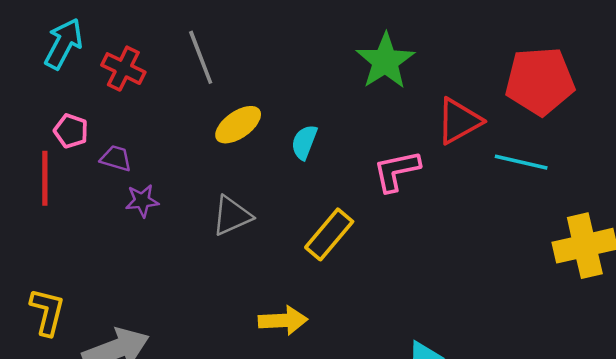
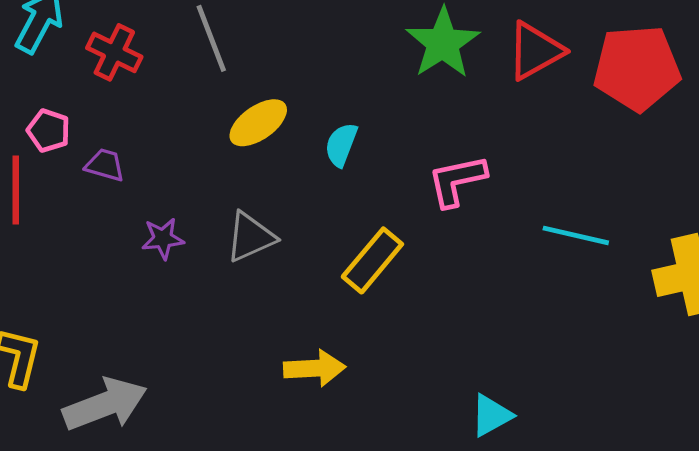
red triangle: (459, 121) -> (535, 51), moved
cyan line: (521, 162) -> (576, 235), moved
purple star: (142, 201) -> (163, 239), moved

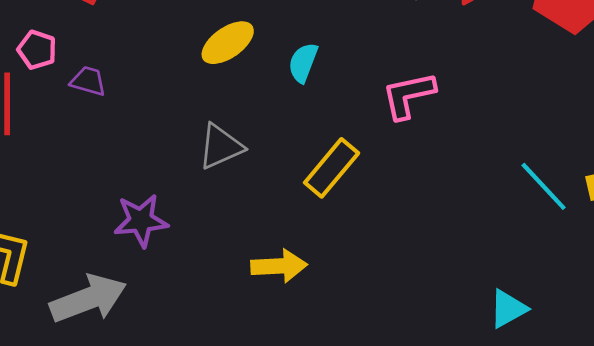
cyan line: (576, 235) -> (544, 186), moved, turned 34
purple star: (163, 239) -> (141, 221), moved, size x1.4
cyan triangle: (491, 415) -> (508, 309), moved

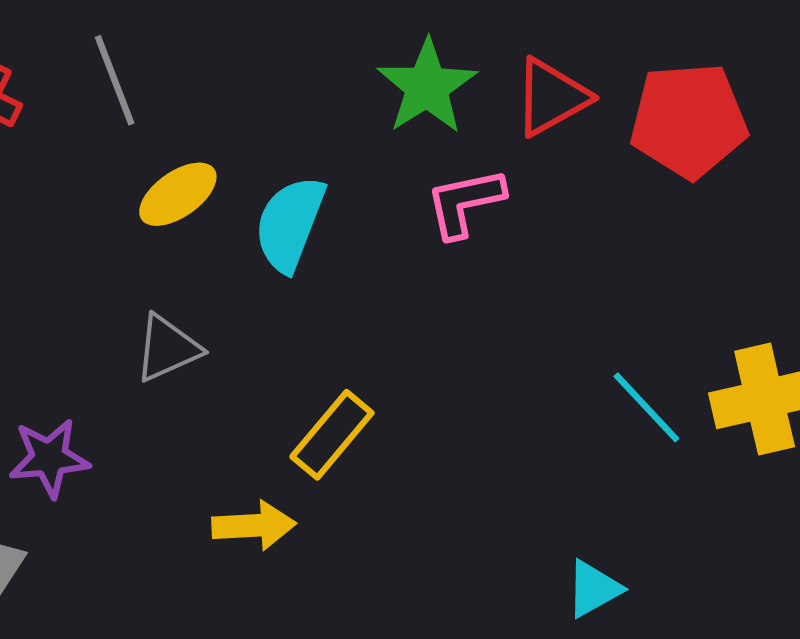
cyan semicircle: (303, 63) -> (290, 224), size x1.6
pink L-shape: (408, 95) -> (465, 203), moved
yellow rectangle: (332, 168) -> (332, 435), moved

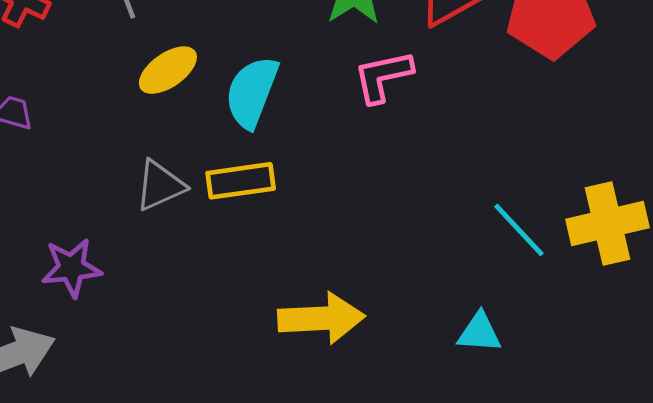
yellow rectangle: (332, 435) -> (241, 181), moved, turned 42
yellow arrow: (254, 526) -> (321, 318), moved, size x1.4
cyan triangle: (594, 589) -> (479, 333), moved, turned 33

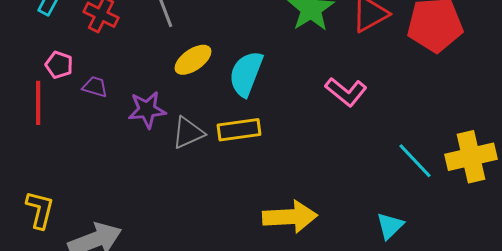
pink L-shape: (383, 76) -> (346, 92), moved, turned -129
purple star: (71, 268) -> (147, 110), moved
cyan triangle: (479, 333) -> (390, 226), turned -48

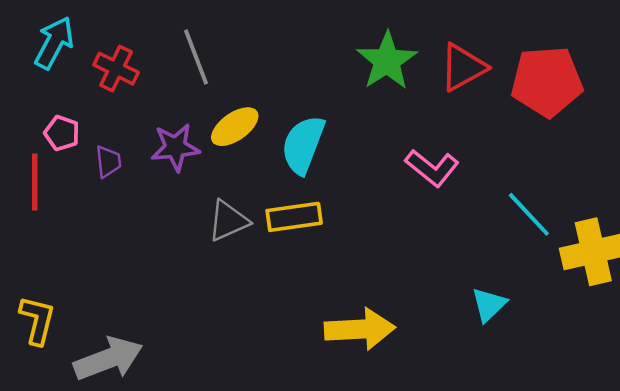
purple trapezoid: (95, 87) -> (108, 161), turned 68
purple star: (147, 110) -> (175, 147), moved
cyan line: (415, 161) -> (529, 214), moved
cyan triangle: (390, 226) -> (489, 305), moved

